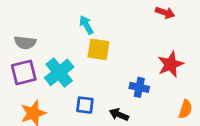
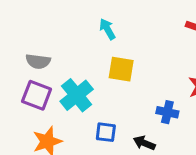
cyan arrow: (86, 25) -> (107, 29), moved
purple square: (24, 72) -> (37, 95), turned 35

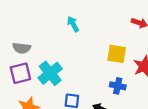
yellow square: (121, 69) -> (117, 54), moved
purple square: (37, 95) -> (20, 73), turned -35

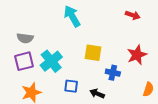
cyan arrow: (73, 24) -> (72, 16), size x1.5
yellow square: (117, 54) -> (93, 53), moved

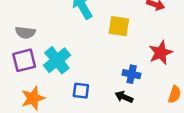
yellow square: (93, 53) -> (119, 26), moved
black arrow: (97, 94) -> (124, 97), moved

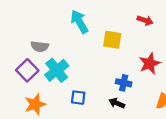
gray semicircle: (25, 32) -> (40, 46), moved
purple square: (24, 60) -> (27, 70), turned -30

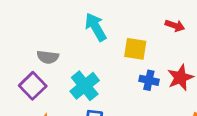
cyan cross: (57, 70) -> (85, 86), moved
blue cross: (124, 83) -> (149, 80), moved

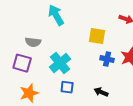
cyan arrow: (96, 27) -> (56, 15), moved
purple square: (33, 86) -> (22, 63), turned -30

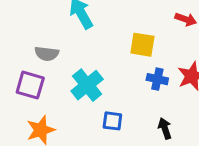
blue square: (67, 87) -> (112, 121), moved
black arrow: (101, 92) -> (165, 128), moved, turned 48

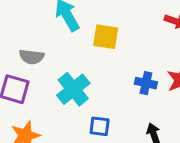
yellow square: (142, 45) -> (106, 37), moved

